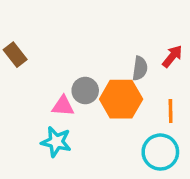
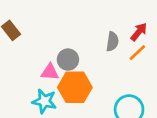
orange hexagon: (121, 99) -> (75, 87), moved
orange line: (171, 111) -> (137, 53), moved, turned 48

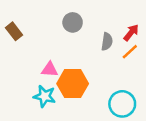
gray circle: (68, 60) -> (73, 22), moved

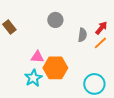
cyan star: (45, 96) -> (33, 78), turned 30

